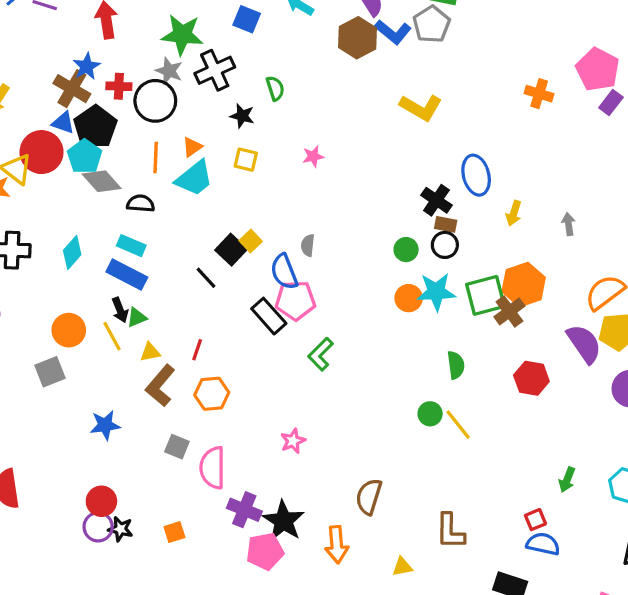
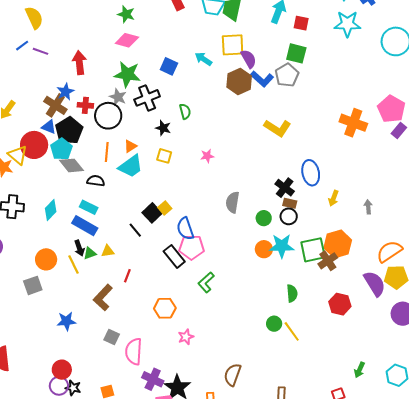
orange cross: (539, 94) -> (353, 123), size x1.5
gray semicircle: (308, 245) -> (233, 202), moved, size x1.5
yellow triangle: (150, 352) -> (108, 251), moved
orange hexagon: (212, 394) -> (165, 308), moved

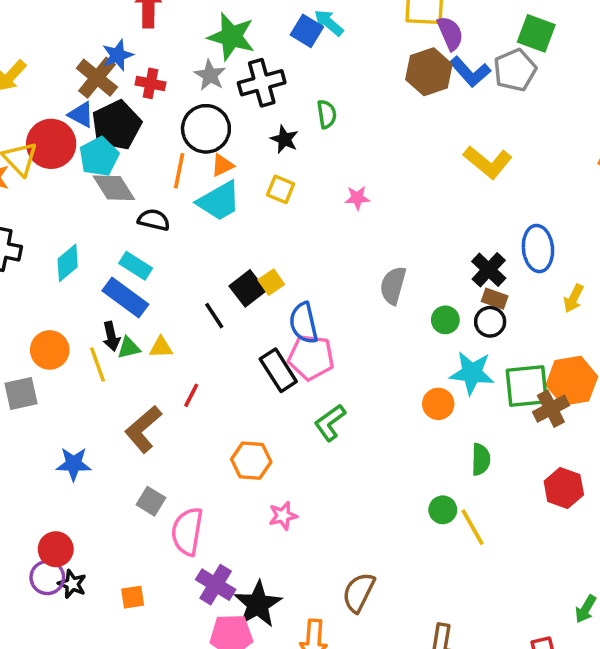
cyan arrow: (203, 59) -> (329, 23), moved
black circle: (108, 116) -> (206, 129), moved
orange circle: (264, 249) -> (438, 404), moved

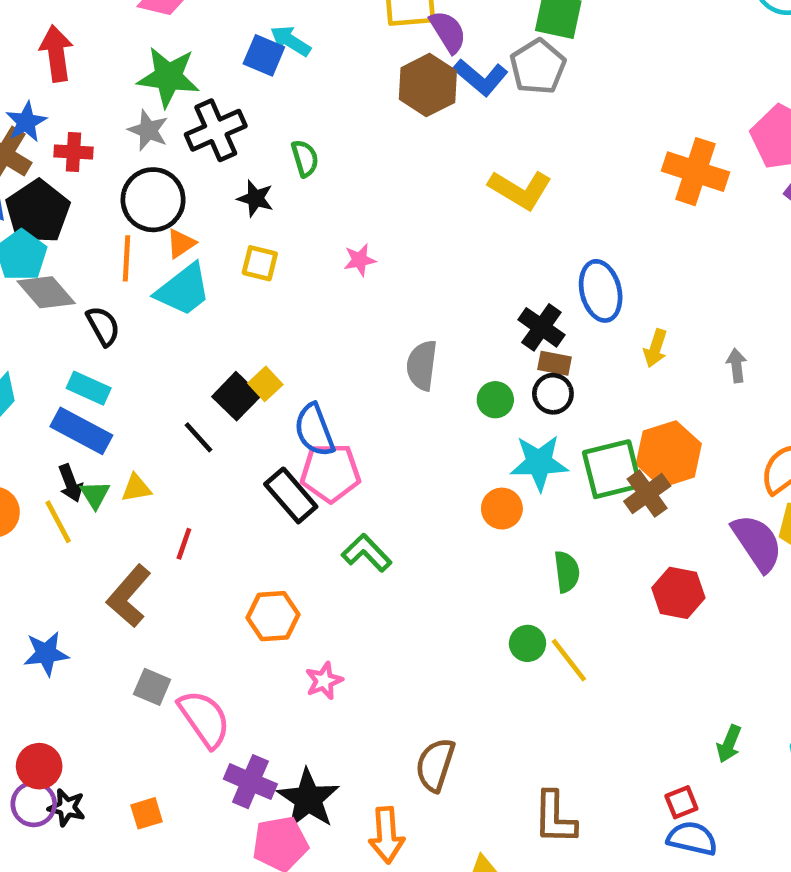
black semicircle: (154, 220) -> (103, 326), turned 56
green triangle: (129, 348) -> (95, 495), turned -40
green L-shape: (330, 423) -> (367, 553), turned 90
pink semicircle: (187, 531) -> (204, 719), turned 144

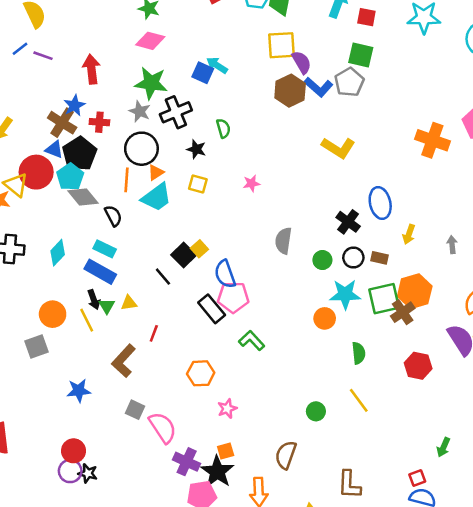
brown rectangle: (554, 363) -> (380, 258), moved
green circle: (527, 643) -> (316, 411), moved
orange square: (147, 813) -> (226, 451), moved

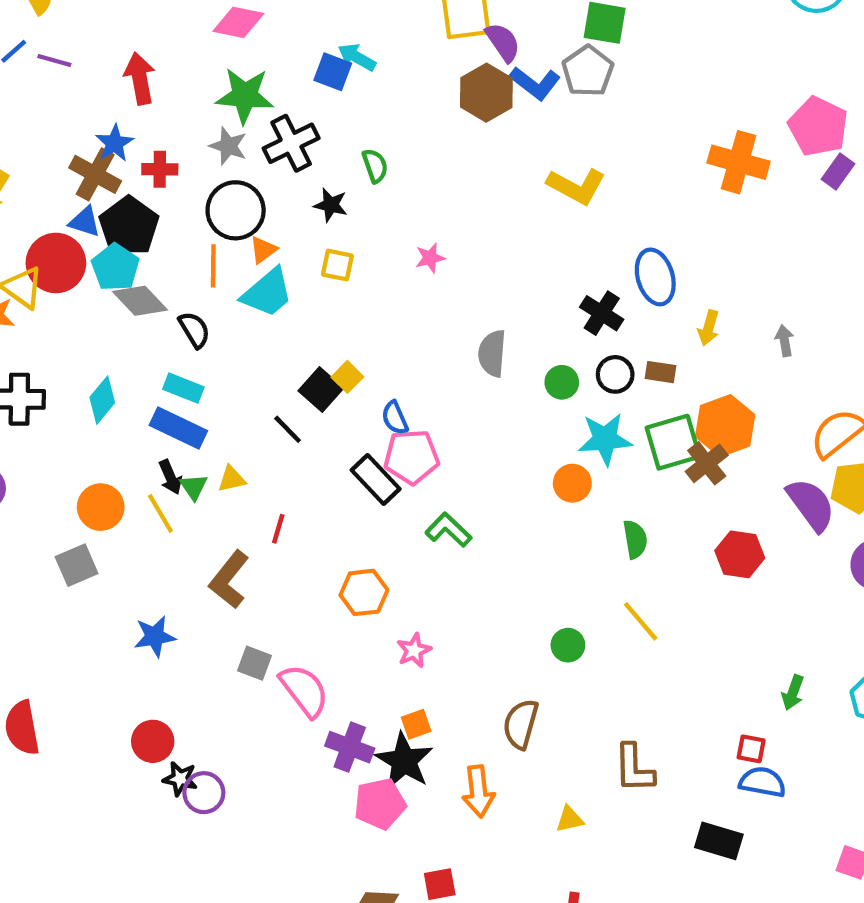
blue semicircle: (225, 274) -> (395, 418), size x0.7
purple circle: (70, 471) -> (204, 793), moved
red square: (417, 478) -> (751, 749), turned 35

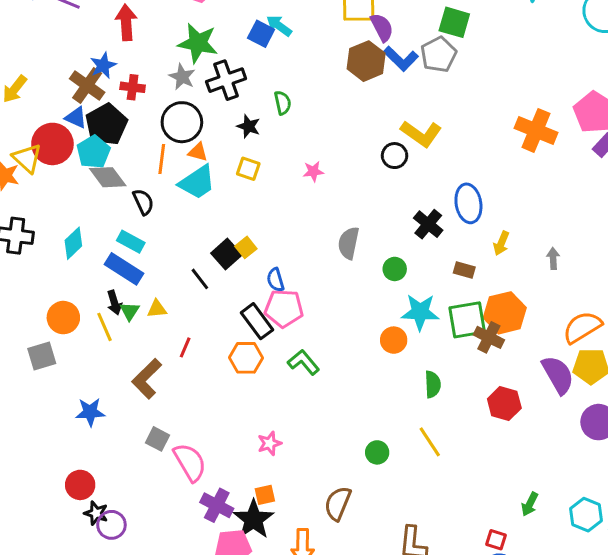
orange triangle: (263, 250) -> (198, 152), turned 45
black circle: (615, 374) -> (395, 156), moved
brown cross: (707, 463) -> (489, 337), turned -32
orange hexagon: (364, 592) -> (246, 358), moved

